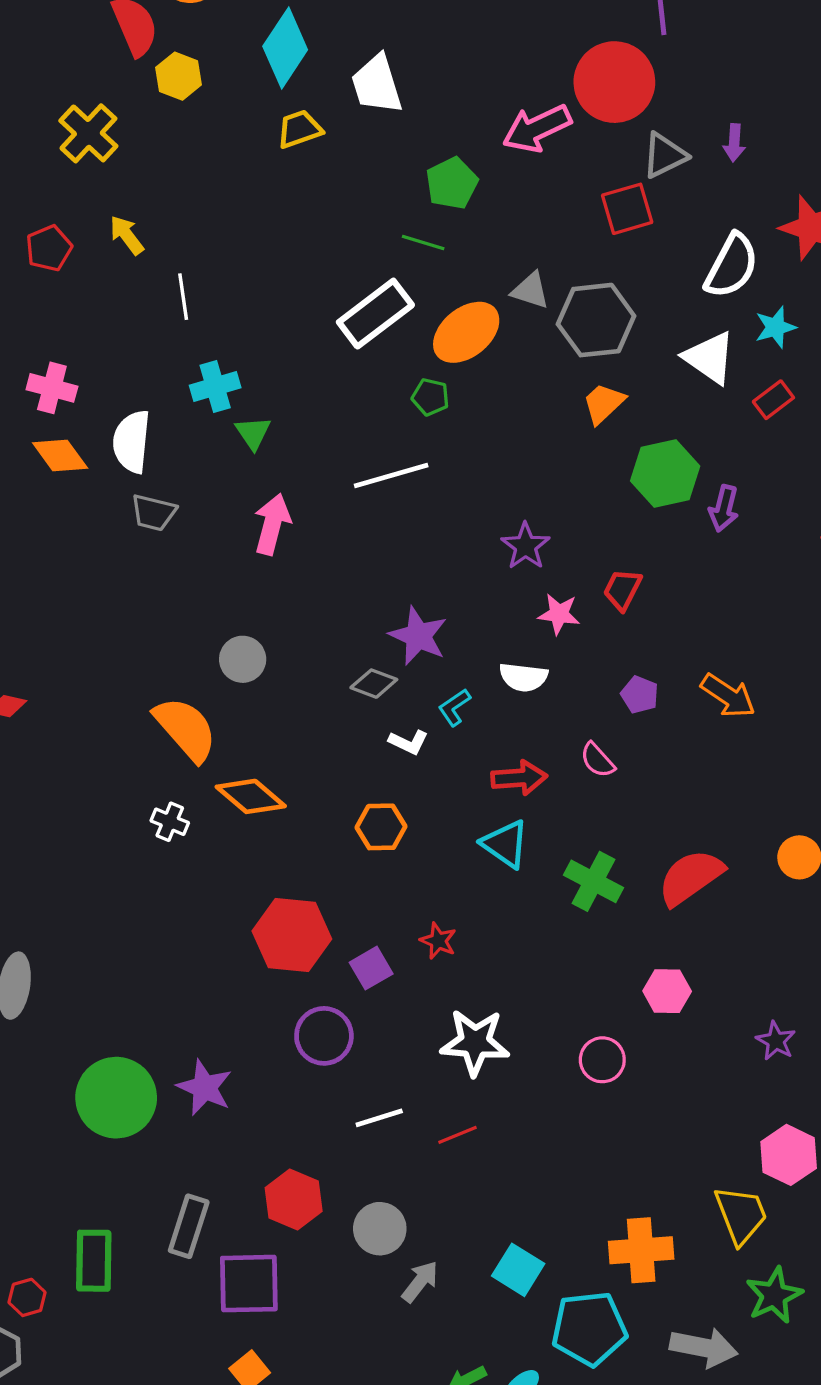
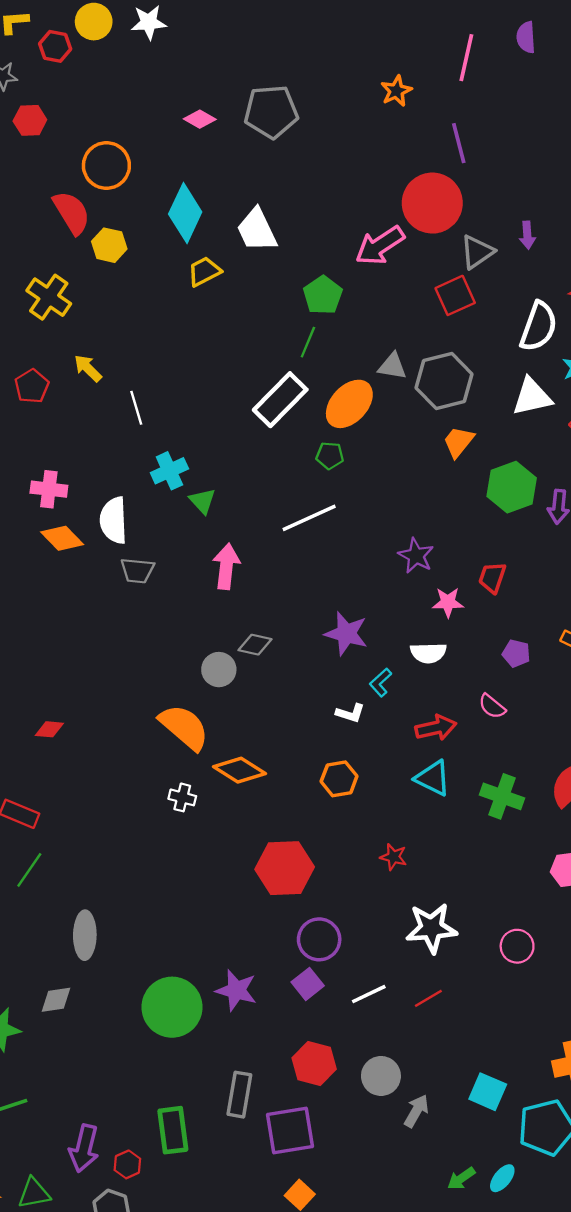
green line: (423, 243) -> (308, 342), turned -76
white triangle: (710, 358) -> (532, 397), turned -39
gray diamond: (374, 684) -> (255, 645), moved
purple square: (371, 968) -> (308, 984), moved
pink circle: (602, 1060) -> (517, 946), moved

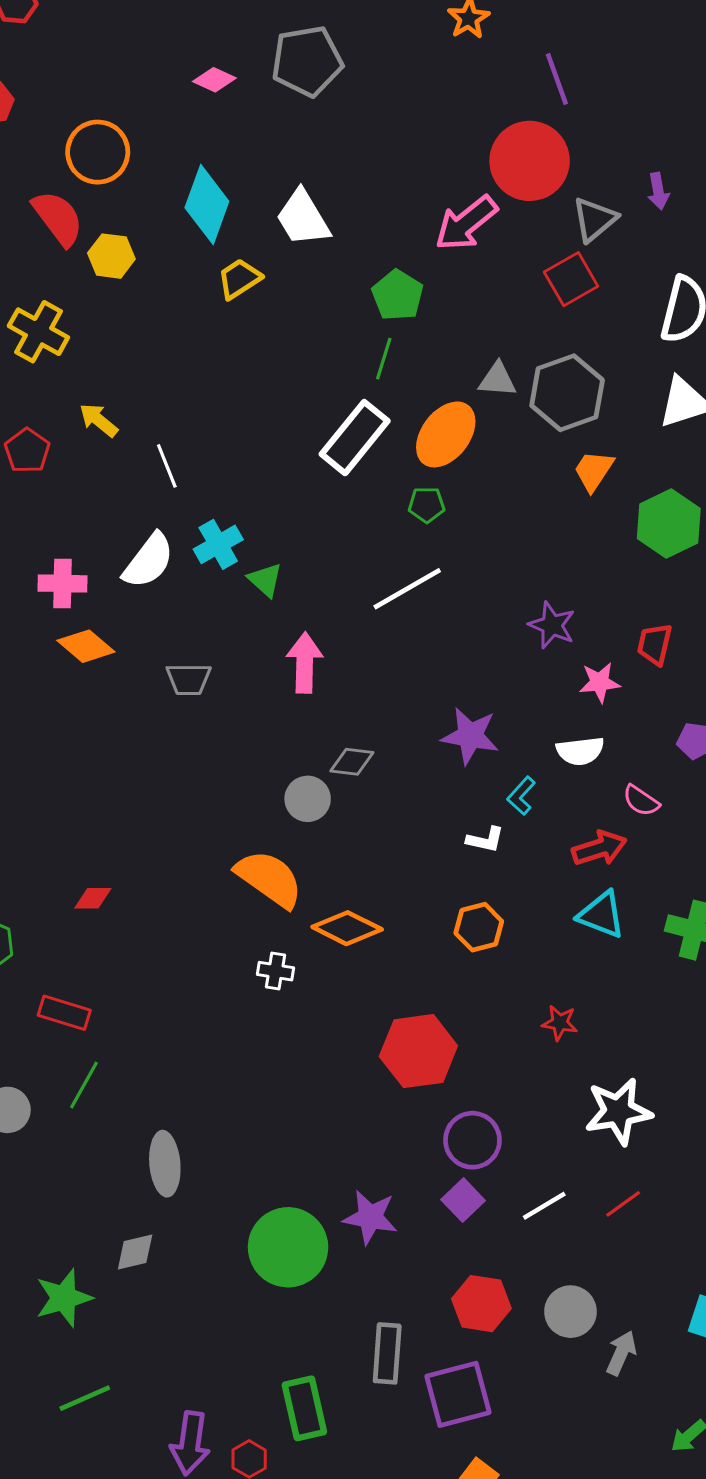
white semicircle: (114, 520) -> (149, 561), moved, turned -135
pink semicircle: (492, 706) -> (641, 801), moved

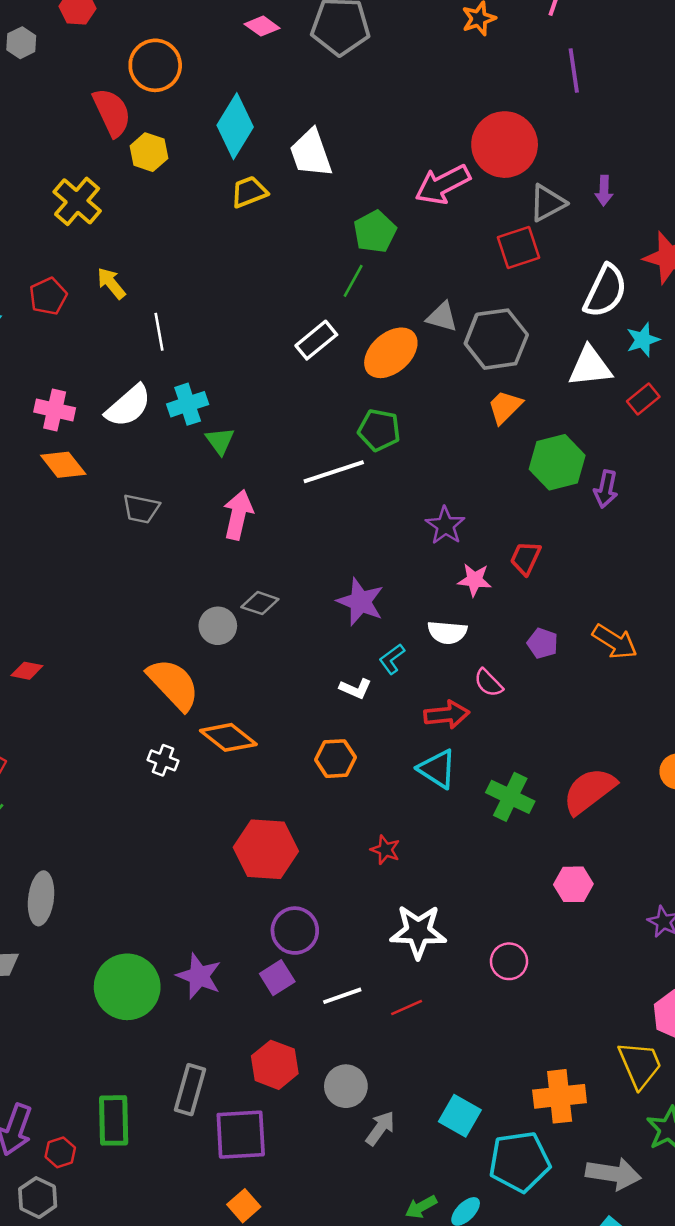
purple line: (557, 79) -> (574, 71), moved
white rectangle: (355, 438) -> (316, 340), size x0.7
green pentagon: (427, 505) -> (379, 430), moved, size x1.4

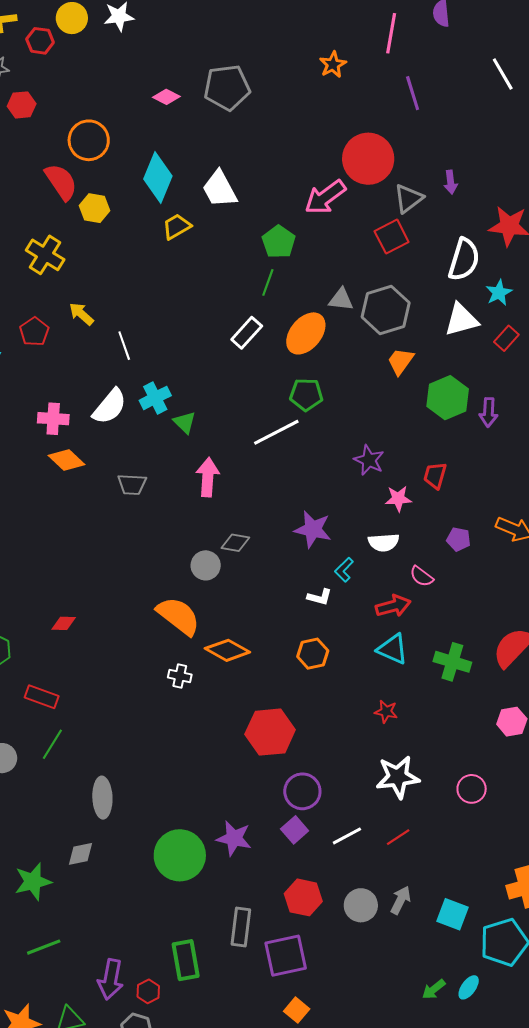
red star: (385, 850) -> (386, 712), moved
gray arrow: (380, 1128) -> (401, 900), moved

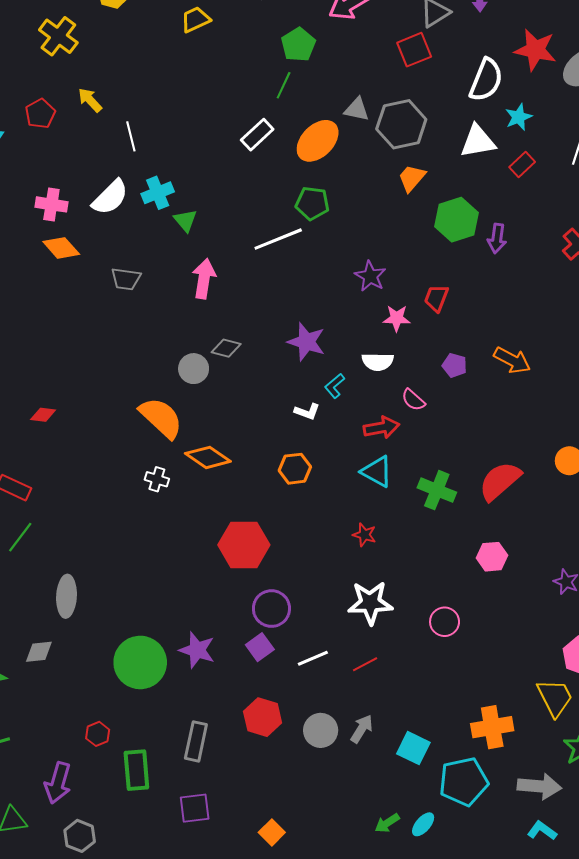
purple square: (286, 956) -> (195, 808), moved, size x0.7
red hexagon: (148, 991) -> (98, 734), moved
orange square: (297, 1010) -> (272, 832), moved

